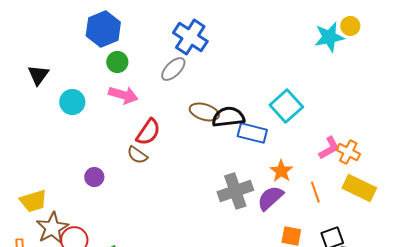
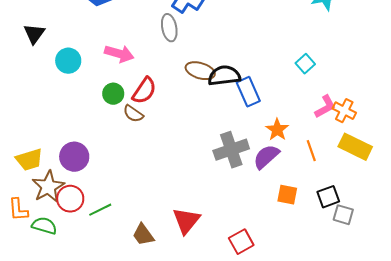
green circle: (117, 62) -> (113, 94), moved
gray ellipse: (173, 69) -> (169, 28), turned -56
cyan square: (286, 106) -> (305, 64), moved, size x0.6
blue rectangle: (252, 133) -> (248, 92), turned 52
purple circle: (94, 177) -> (74, 157), moved, size x1.5

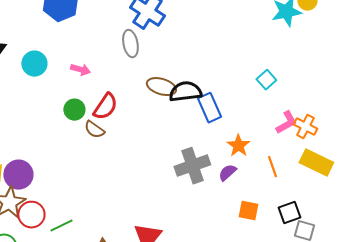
pink arrow: (119, 54) -> (80, 70), size x0.7
cyan circle: (68, 61) -> (34, 64), moved
purple circle: (74, 157) -> (18, 175), moved
purple semicircle: (266, 157) -> (227, 173), size x0.7

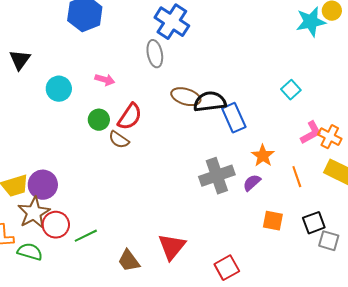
cyan circle: (34, 64) -> (59, 89), moved

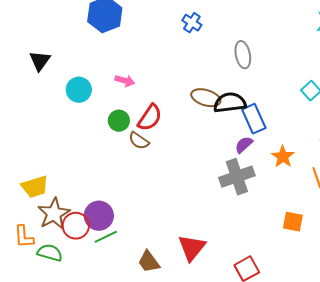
blue cross: (172, 22) -> (192, 23), size x0.6
gray ellipse: (155, 54) -> (243, 55), moved
purple semicircle: (252, 183) -> (244, 145), moved
purple circle: (43, 185) -> (99, 216), moved

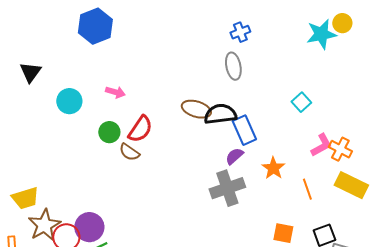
blue cross: (192, 23) -> (240, 32), moved, turned 36

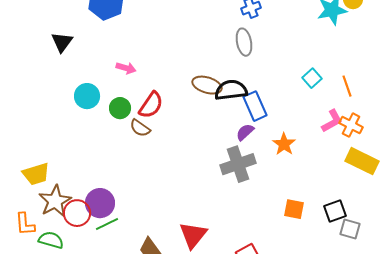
black triangle: (30, 72) -> (62, 42), moved
cyan circle: (69, 101) -> (87, 96), moved
orange line: (307, 189) -> (347, 86), moved

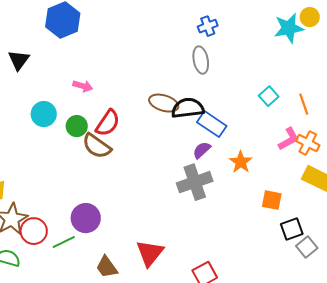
blue rectangle: (255, 106) -> (212, 124), turned -32
brown semicircle: (140, 128) -> (97, 146), size x1.4
purple circle: (100, 203) -> (86, 218), moved
orange square: (294, 209) -> (272, 200), moved
gray square: (350, 229) -> (307, 247), turned 35

